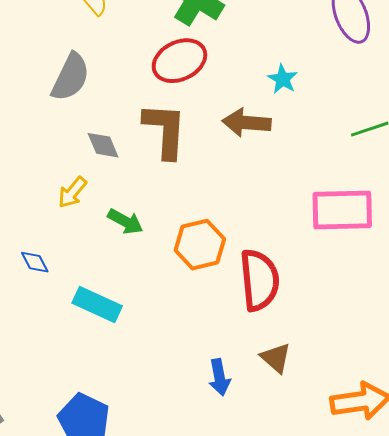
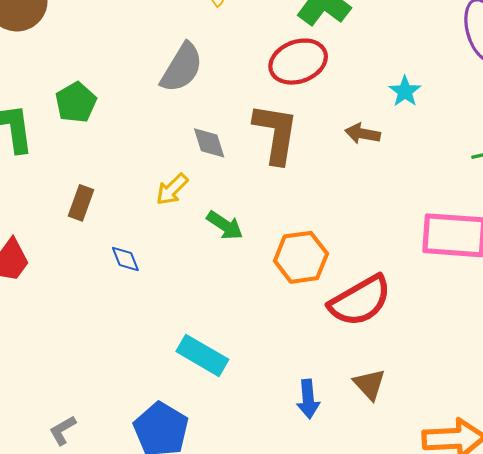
brown arrow: (247, 123) -> (363, 134), size x0.7
red semicircle: (259, 280) -> (360, 301), turned 60
cyan rectangle: (97, 305) -> (202, 355), moved

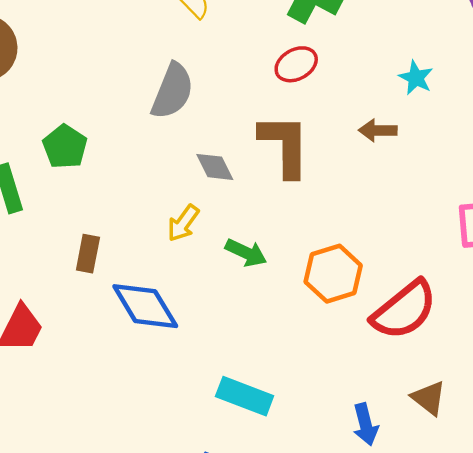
red ellipse: (298, 62) -> (296, 64), size x0.7
blue diamond: (125, 259) -> (145, 306), size x2.0

